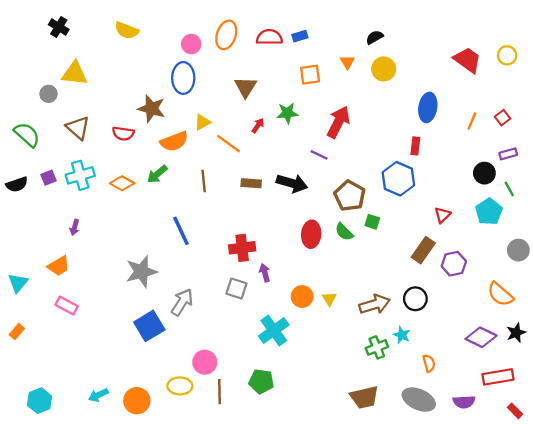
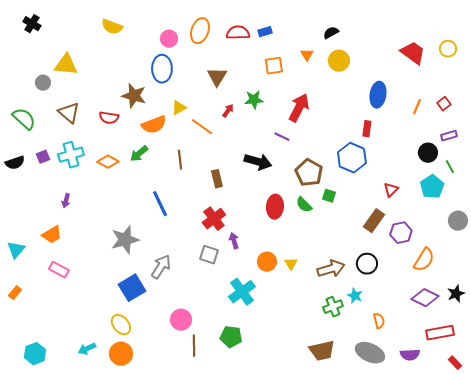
black cross: (59, 27) -> (32, 24), moved
brown rectangle: (251, 183) -> (217, 179), moved, turned 72
red cross: (242, 248) -> (214, 219), turned -30
orange semicircle: (500, 294) -> (424, 260), moved, turned -100
yellow ellipse: (180, 386) -> (121, 325), moved, turned 50

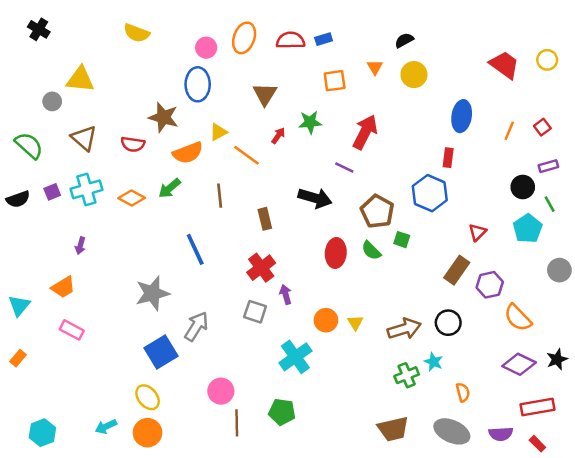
orange semicircle: (424, 260) -> (518, 318), turned 105
red rectangle: (455, 363) -> (537, 444), moved

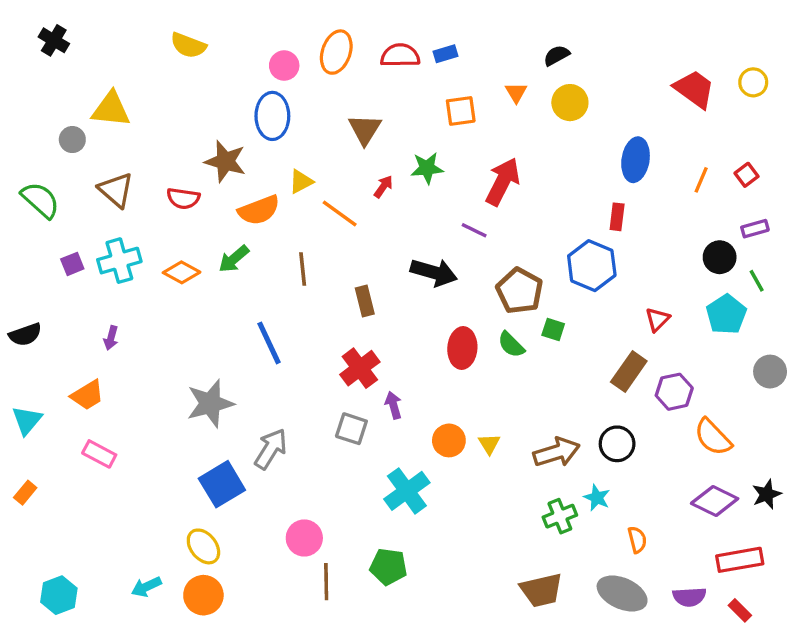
black semicircle: (18, 199) -> (25, 335), moved

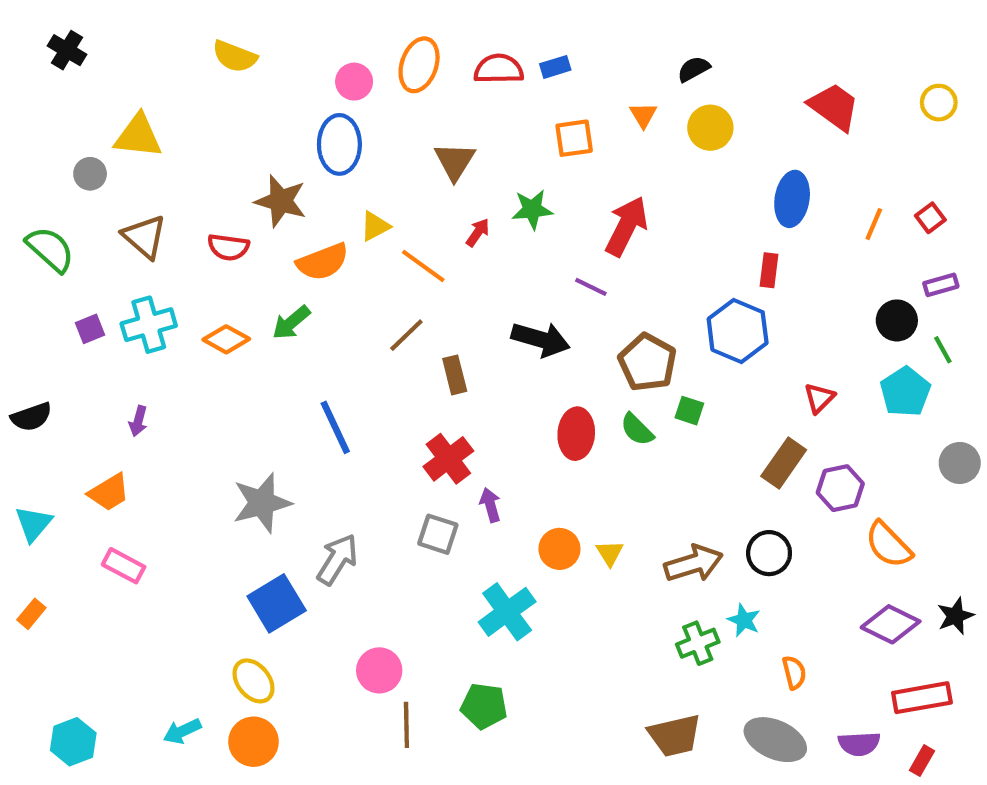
red trapezoid: (694, 89) -> (834, 107), moved
brown line: (303, 269) -> (406, 335), moved, turned 52
red rectangle: (740, 610) -> (922, 761), turned 75

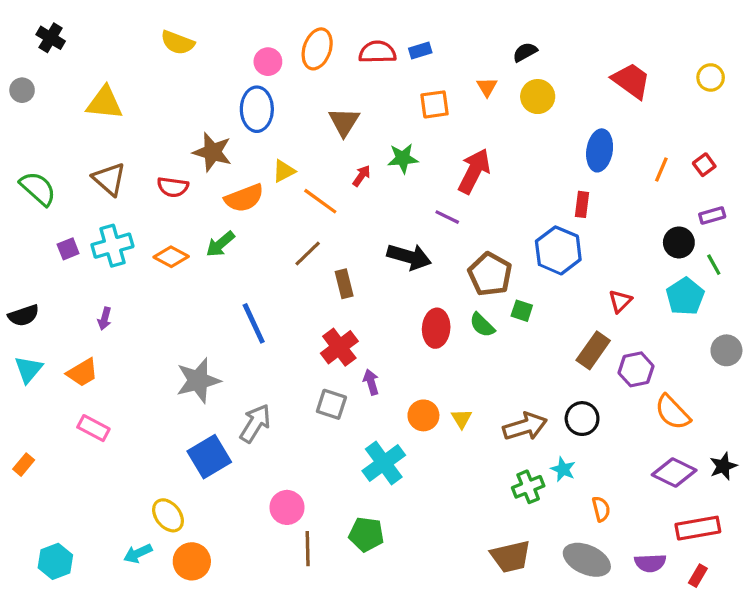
gray circle: (90, 174) -> (22, 90), moved
cyan triangle: (33, 524) -> (28, 369), moved
yellow ellipse: (253, 681) -> (168, 515), moved

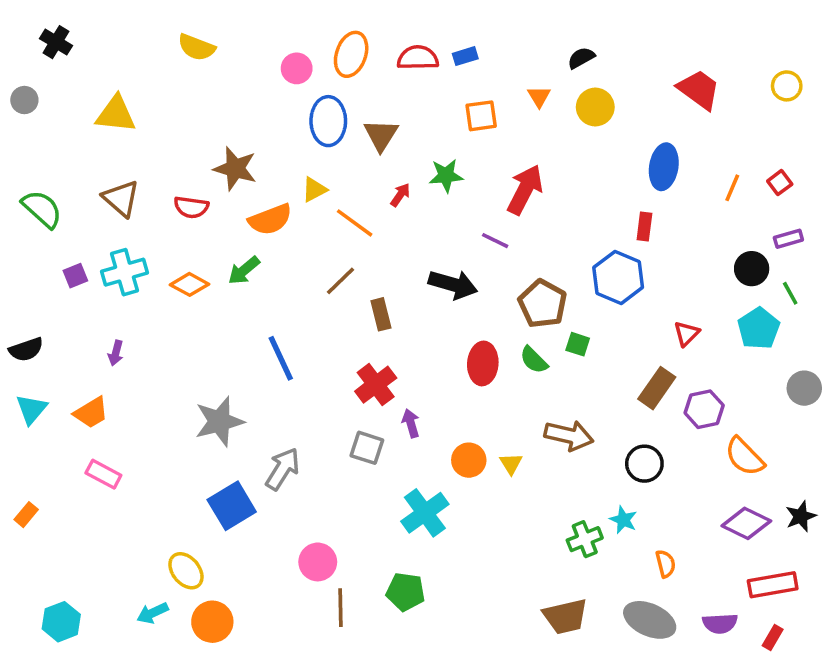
blue ellipse: (257, 109) -> (328, 121), moved
brown arrow: (525, 427) -> (569, 435), moved, turned 30

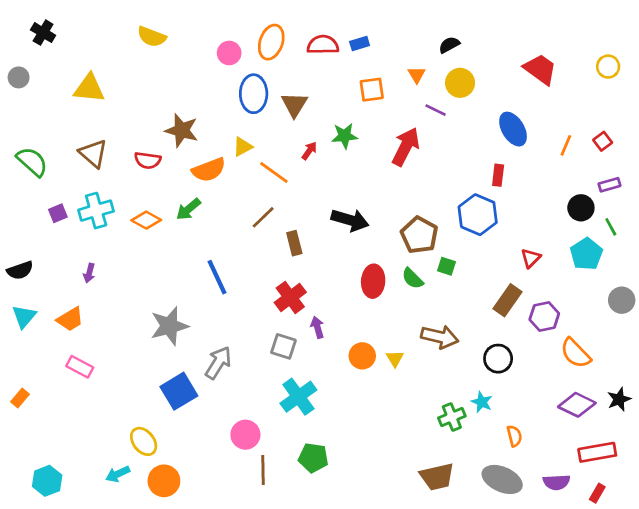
blue ellipse: (664, 167) -> (513, 129), turned -40
purple line: (495, 241) -> (436, 110), moved
cyan cross: (425, 513) -> (298, 397), moved

